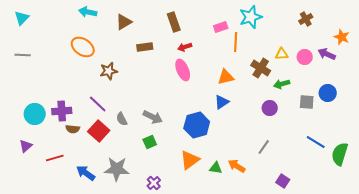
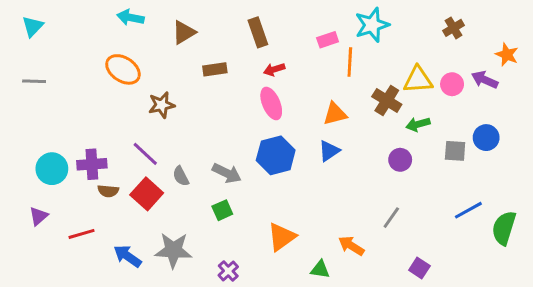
yellow triangle: (282, 54) -> (418, 80), size x1.5
blue hexagon: (197, 125) -> (276, 155), moved
blue line: (316, 142) -> (468, 210), turned -60
green triangle: (216, 168) -> (320, 269), moved

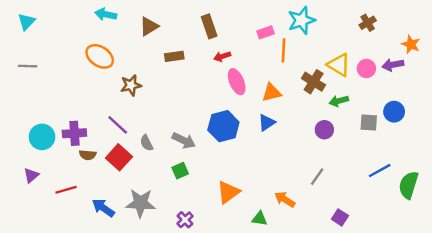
yellow triangle: (418, 80) -> (339, 65), turned 35
purple arrow: (485, 80) -> (393, 65), turned -35
pink ellipse: (271, 103) -> (237, 82), moved

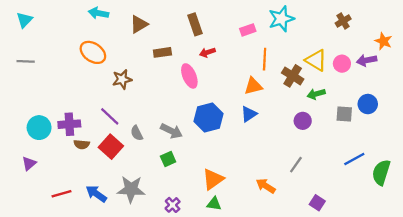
orange line: (284, 50) -> (265, 59), moved
pink ellipse: (237, 82) -> (189, 76), moved
red line: (66, 190) -> (61, 194), moved
green triangle: (259, 219) -> (214, 204), moved

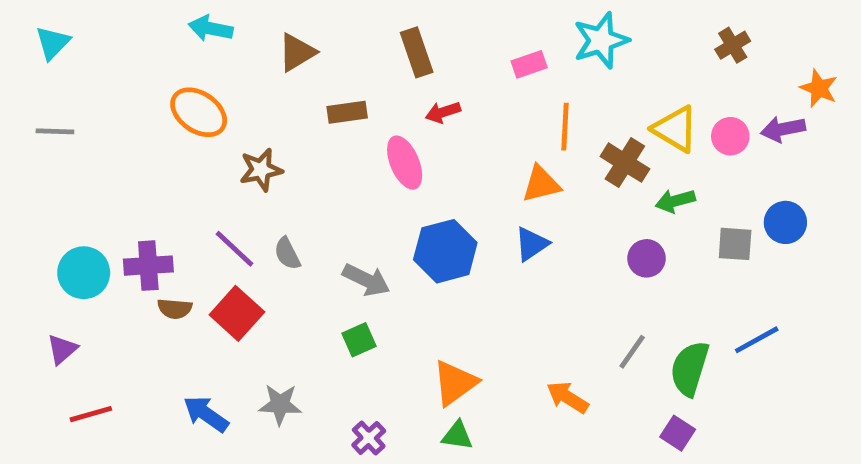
gray semicircle: (137, 133) -> (287, 254), moved
green semicircle: (381, 172) -> (690, 369), moved
gray star: (131, 189) -> (280, 404), size x0.7
red line: (61, 194) -> (91, 414), moved

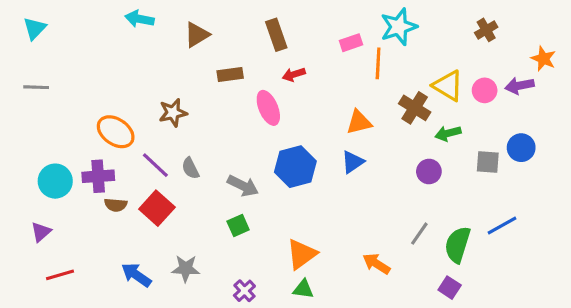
orange ellipse: (199, 112) -> (116, 132), moved
orange line: (565, 127) -> (378, 63), moved

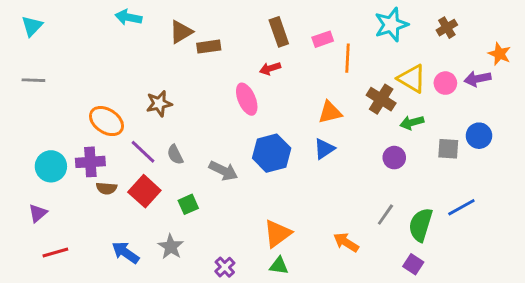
cyan star: (399, 27) -> (391, 25), moved
brown rectangle: (276, 35) -> (279, 32), moved
brown rectangle: (230, 74) -> (209, 47), moved
green square: (238, 226) -> (188, 204), moved
gray star: (186, 268) -> (171, 247), turned 30

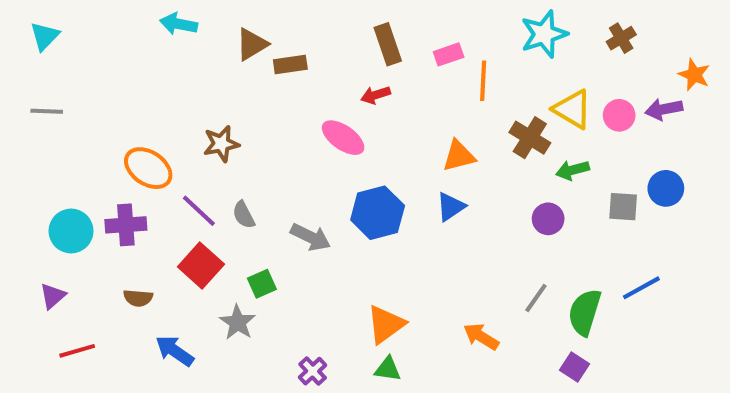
pink ellipse: (247, 99) -> (343, 138), turned -32
brown semicircle: (106, 188) -> (138, 298), moved
gray star: (171, 247) -> (237, 322), moved

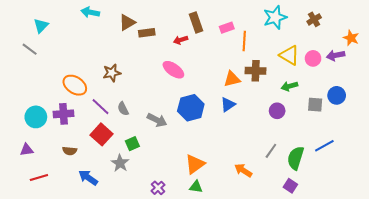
cyan triangle: (45, 36) -> (41, 26), moved
red arrow: (376, 95) -> (181, 40), moved
gray line: (47, 111) -> (30, 49), moved, turned 35
brown cross: (530, 138) -> (256, 71), moved, turned -30
purple triangle: (53, 296) -> (27, 150), turned 32

